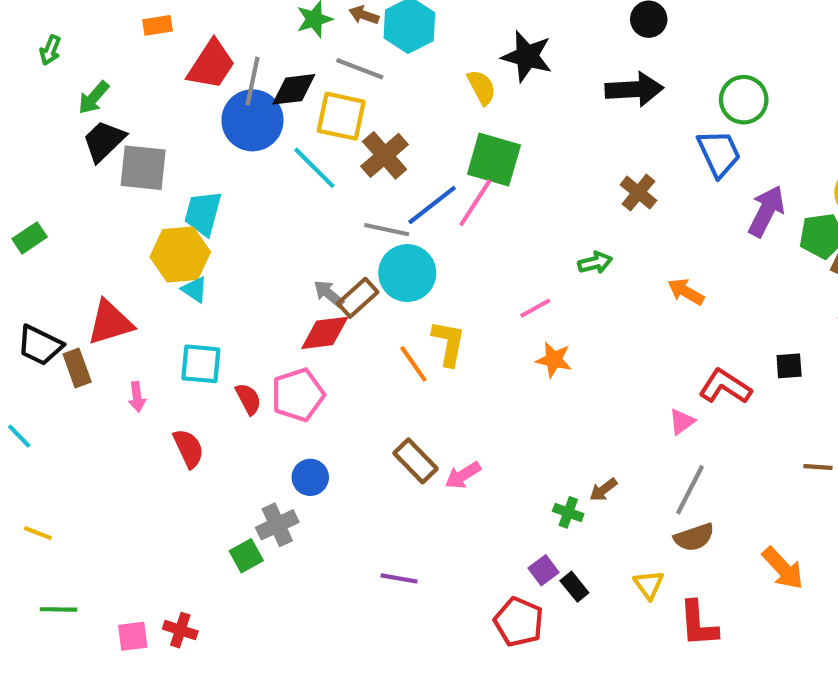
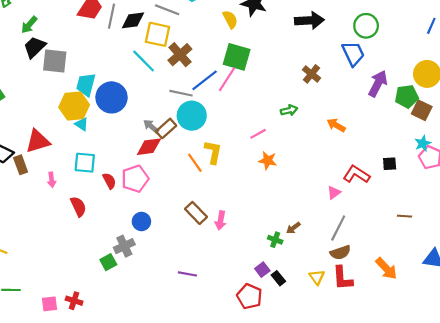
blue circle: (252, 120) -> (111, 97), moved
pink arrow: (463, 475) -> (221, 220), turned -48
red L-shape: (698, 624) -> (343, 278), moved

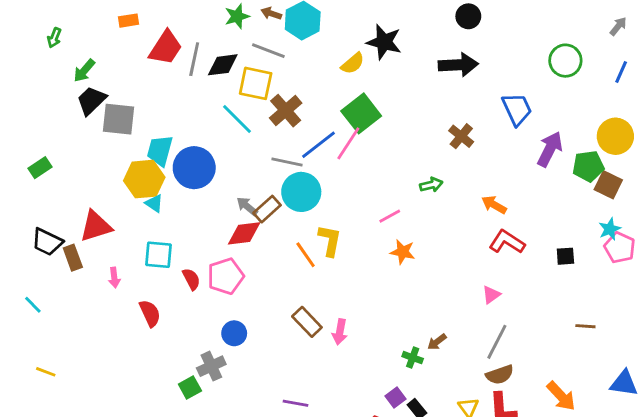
yellow semicircle: (230, 19) -> (353, 63), turned 78
green circle: (366, 26) -> (565, 61), moved
green square: (237, 57) -> (361, 113), turned 36
red L-shape: (356, 174) -> (507, 242), moved

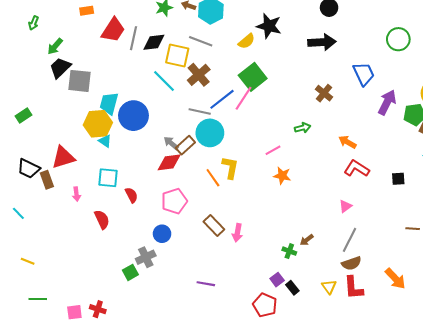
gray line: (268, 51) -> (201, 41), moved
pink pentagon: (226, 276) -> (174, 201), moved

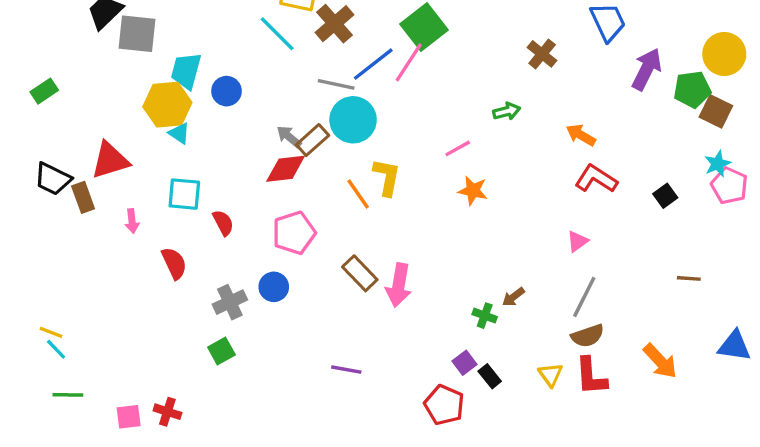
blue circle: (133, 116) -> (226, 91), size x0.6
black square: (398, 179) -> (665, 196), turned -32
cyan line: (18, 213) -> (56, 349), moved
pink arrow: (237, 233) -> (399, 285), size x1.4
gray cross: (146, 257) -> (230, 302), moved

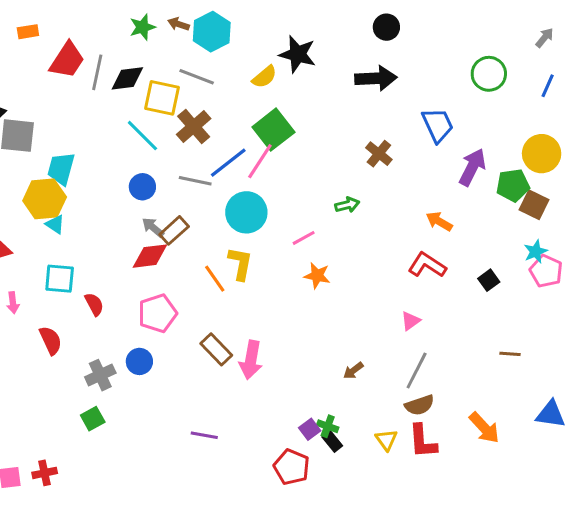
blue circle: (226, 91) -> (142, 187), moved
cyan circle: (353, 120) -> (246, 212), moved
orange arrow: (581, 135) -> (439, 221), moved
green cross: (485, 316) -> (328, 426), moved
red cross: (167, 412) -> (45, 473), turned -30

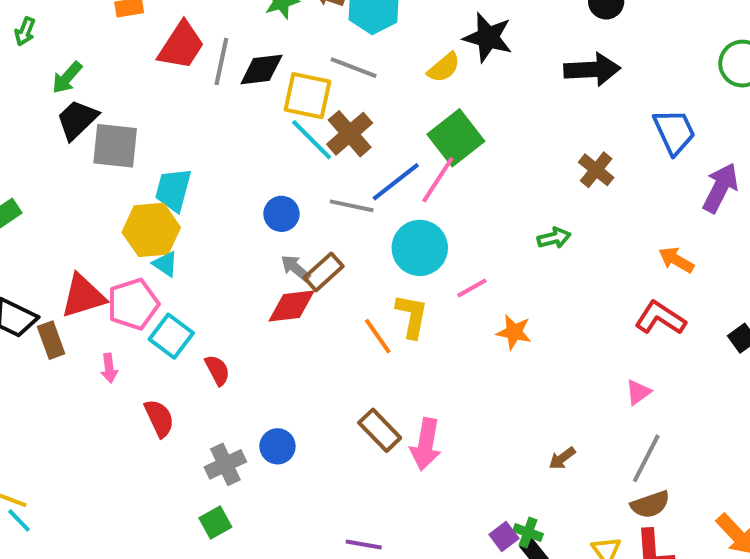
cyan line: (142, 136) -> (312, 140), moved
pink line: (304, 238) -> (472, 288), moved
cyan square: (60, 279) -> (171, 336), turned 32
pink pentagon: (157, 313) -> (133, 304), moved

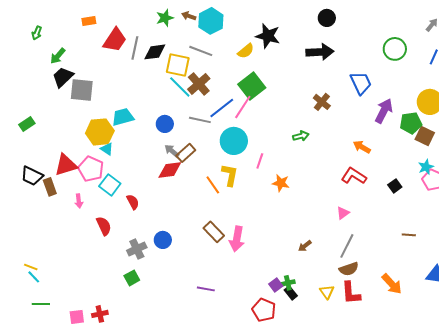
cyan trapezoid: (173, 190) -> (123, 117), moved, turned 60
pink line: (472, 288) -> (260, 161), turned -42
pink pentagon: (133, 304) -> (91, 169), turned -30
green cross: (528, 532) -> (288, 283), turned -32

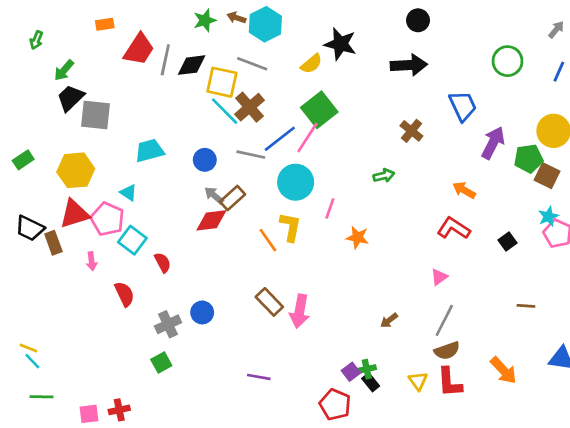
yellow hexagon: (100, 132) -> (76, 170), moved

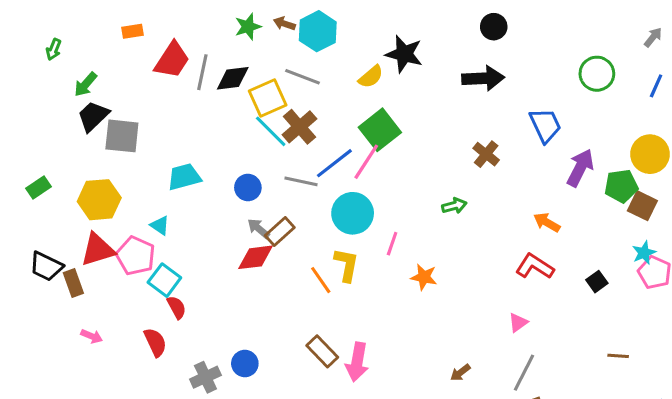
yellow square: (222, 82) -> (268, 98), turned -36
pink arrow: (92, 261) -> (92, 336), moved, turned -60
red semicircle: (163, 262) -> (177, 307), moved

